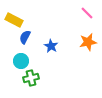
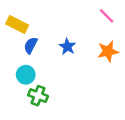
blue star: (51, 46) -> (67, 47), moved
green cross: (31, 78) -> (38, 96), turned 35

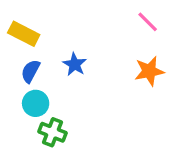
blue semicircle: (31, 45) -> (30, 71), moved
blue star: (67, 47) -> (75, 64), moved

